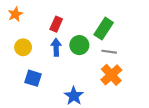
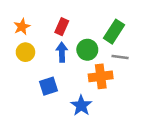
orange star: (15, 14) -> (22, 27), moved
orange cross: (111, 75) -> (101, 76), moved, turned 35
blue square: (33, 78) -> (49, 86), moved, turned -35

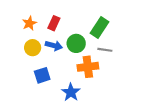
orange star: (22, 27) -> (29, 23), moved
yellow circle: (25, 52) -> (33, 48), moved
blue arrow: (62, 52) -> (54, 46), turned 105

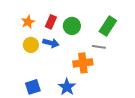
green rectangle: (100, 27) -> (108, 26), moved
green circle: (76, 43) -> (72, 26), moved
blue square: (42, 75) -> (33, 87), moved

